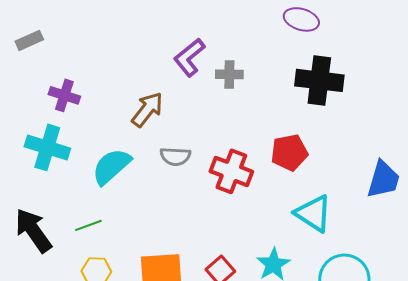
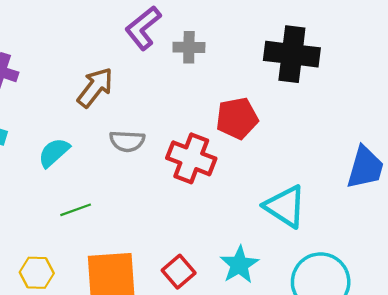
red pentagon: (289, 152) -> (237, 118), moved
cyan semicircle: (111, 166) -> (54, 153), size x0.7
green line: (88, 225) -> (76, 210), moved

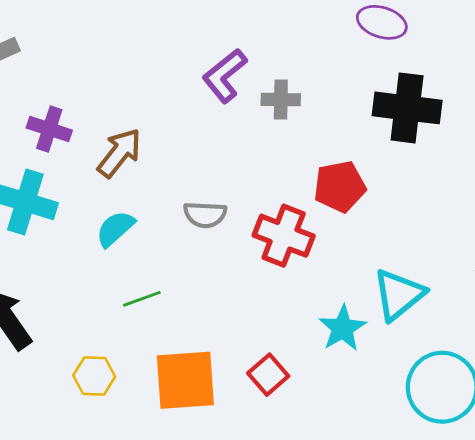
brown arrow: (95, 87) -> (119, 153), moved
cyan triangle: (285, 206) -> (399, 295), turned 48
cyan star: (239, 265) -> (343, 328), moved

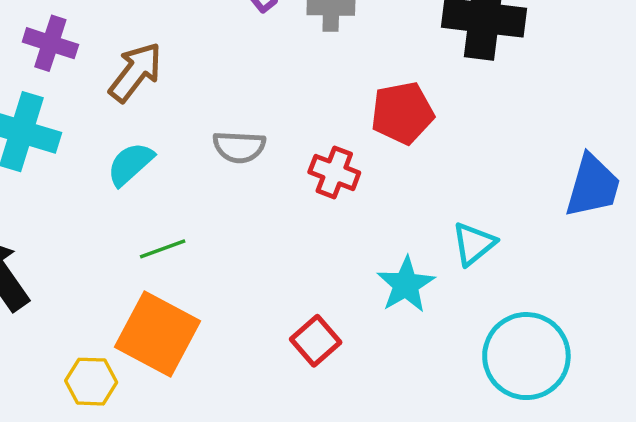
red cross: (284, 236) -> (334, 172), size x0.7
cyan triangle: (399, 295) -> (474, 244), size x0.7
yellow hexagon: (94, 376) -> (91, 382), moved
orange square: (185, 380) -> (158, 334), moved, turned 32

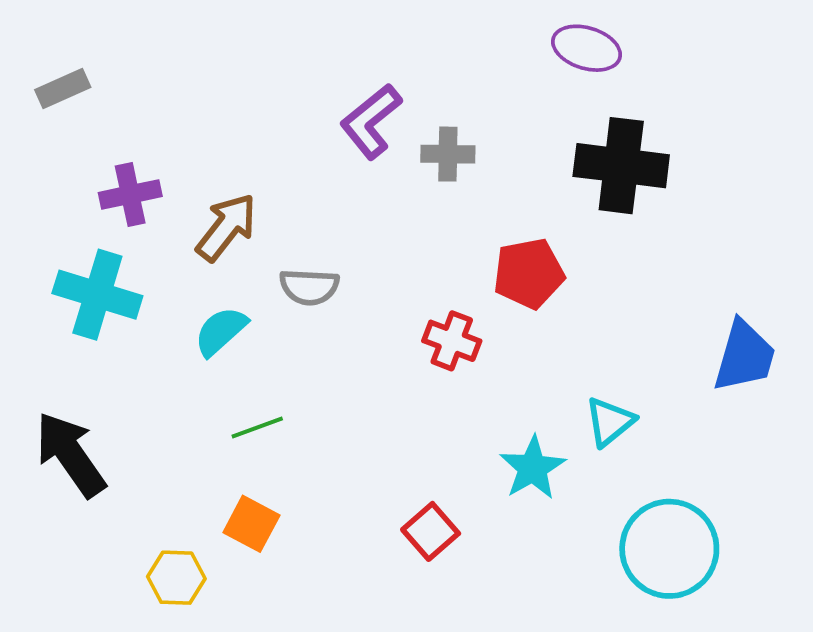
purple cross: (50, 43) -> (130, 194), turned -30
gray semicircle: (239, 147) -> (309, 287), moved
orange square: (158, 334) -> (251, 524), size x0.6

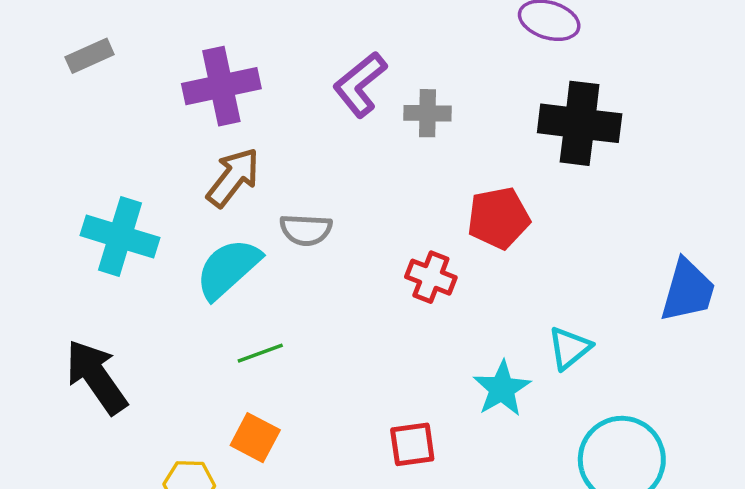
purple cross: (130, 194) -> (221, 86), moved, size x1.4
cyan semicircle: (221, 331) -> (228, 269), size x1.4
red square: (431, 531) -> (412, 444), turned 33

